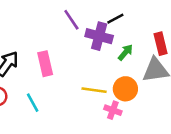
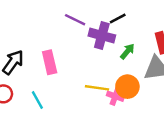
purple line: (71, 20) -> (75, 20), turned -30
pink cross: (113, 110) -> (115, 96), moved

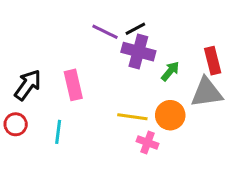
black line: (118, 18) -> (135, 29), moved
pink cross: (115, 96) -> (147, 142), moved
cyan line: (37, 100) -> (58, 132), turned 36

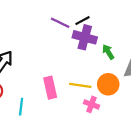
green arrow: (170, 71) -> (108, 52), turned -72
pink rectangle: (73, 85) -> (50, 88), moved
cyan line: (58, 132) -> (21, 107), moved

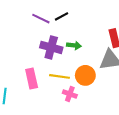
purple cross: (85, 37) -> (51, 47), moved
green arrow: (108, 52) -> (74, 45), moved, turned 128

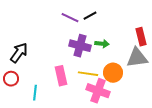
pink cross: (70, 94) -> (98, 91), size x1.6

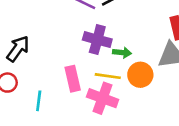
green arrow: (102, 44) -> (122, 53), moved
pink cross: (98, 91) -> (103, 98), moved

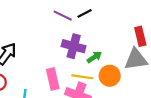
green arrow: (122, 53) -> (94, 57), turned -40

